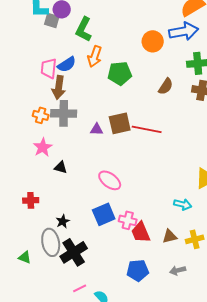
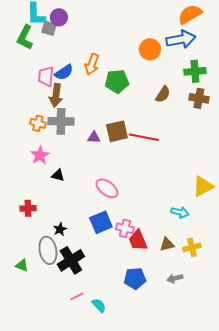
green L-shape: (84, 29) -> (25, 37), moved

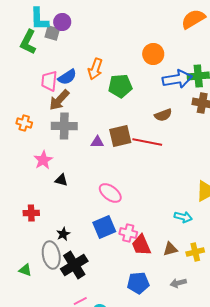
blue arrow: (181, 39) -> (177, 79), moved
brown semicircle: (163, 94) -> (163, 115), moved, turned 36
brown arrow: (56, 95) -> (59, 100), turned 35
orange cross: (38, 123) -> (24, 123), moved

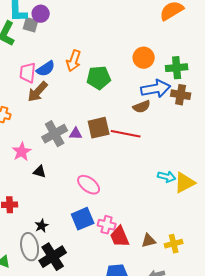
orange circle: (153, 54) -> (144, 58), moved
blue arrow: (177, 79) -> (156, 89), moved
gray cross: (64, 126) -> (55, 134), moved, turned -30
cyan arrow: (183, 217) -> (167, 177), moved

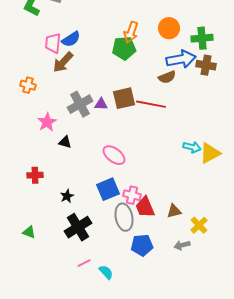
orange arrow: (74, 61) -> (131, 32), moved
yellow cross: (174, 244) -> (199, 225), moved, turned -30
gray ellipse: (30, 247) -> (124, 217), moved

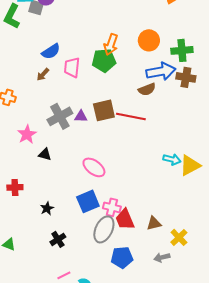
pink trapezoid: (53, 43) -> (72, 67), moved
brown arrow: (63, 62) -> (43, 74), size x0.6
gray ellipse: (124, 217) -> (104, 229), turned 36
black cross: (78, 227) -> (58, 239), size x0.6

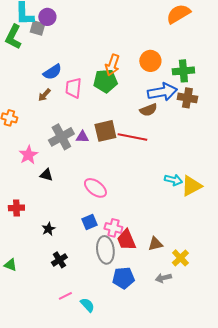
blue square: (88, 201) -> (89, 222), size x0.7
gray ellipse: (104, 229) -> (105, 250), turned -32

